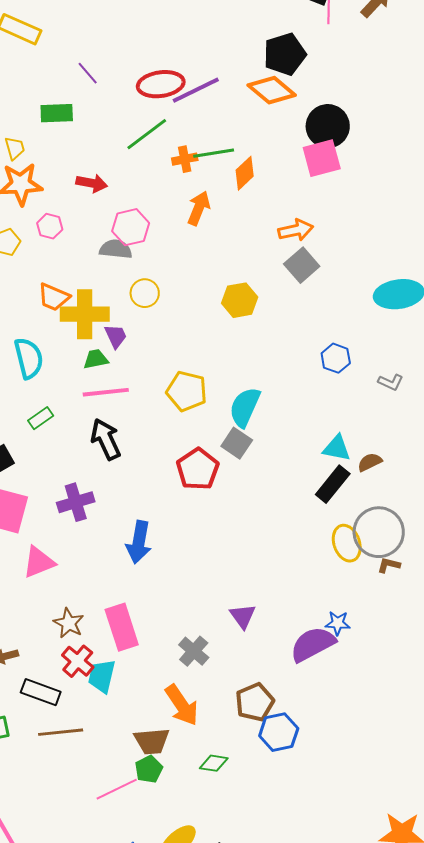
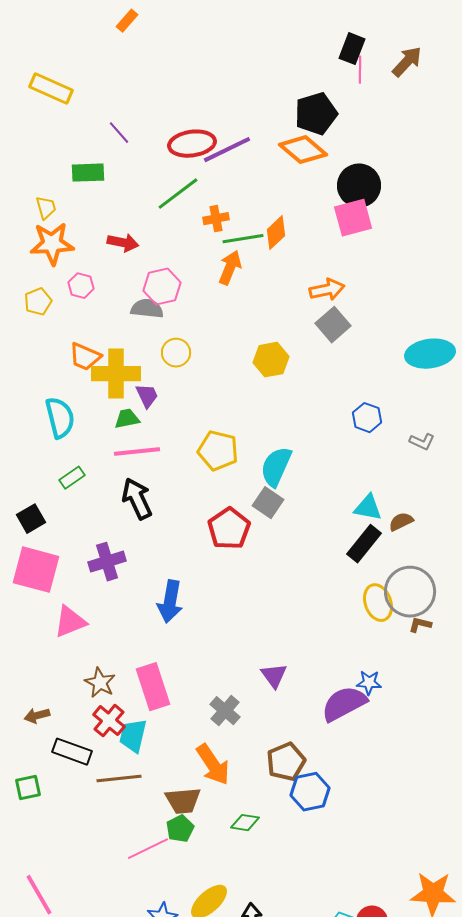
green line: (214, 153) -> (243, 239), moved
brown line: (61, 732) -> (119, 779), moved

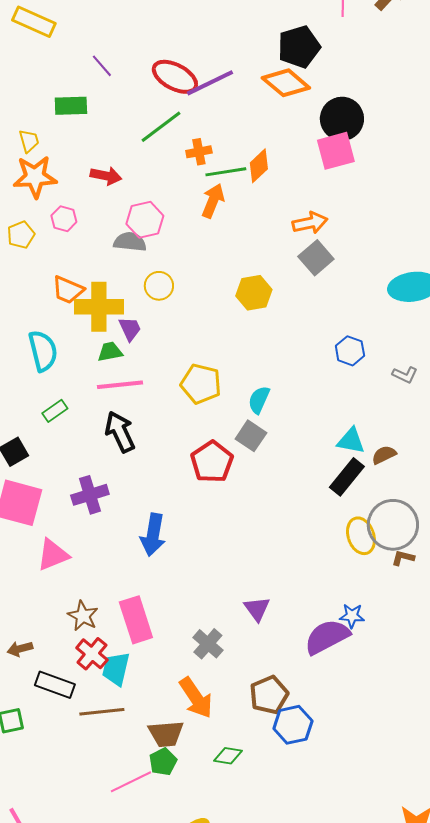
red ellipse: (192, 144) -> (175, 77), turned 36
cyan semicircle: (276, 467) -> (259, 400), size x0.7

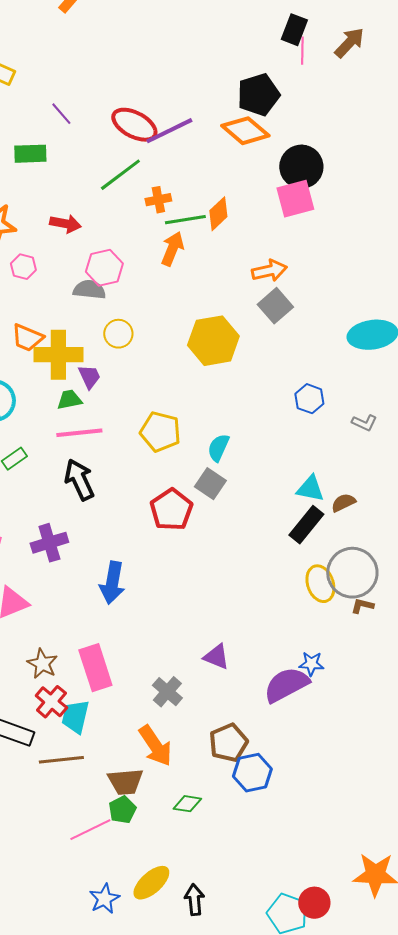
yellow hexagon: (254, 293) -> (213, 341), size x1.4
purple triangle: (257, 609) -> (216, 657), turned -32

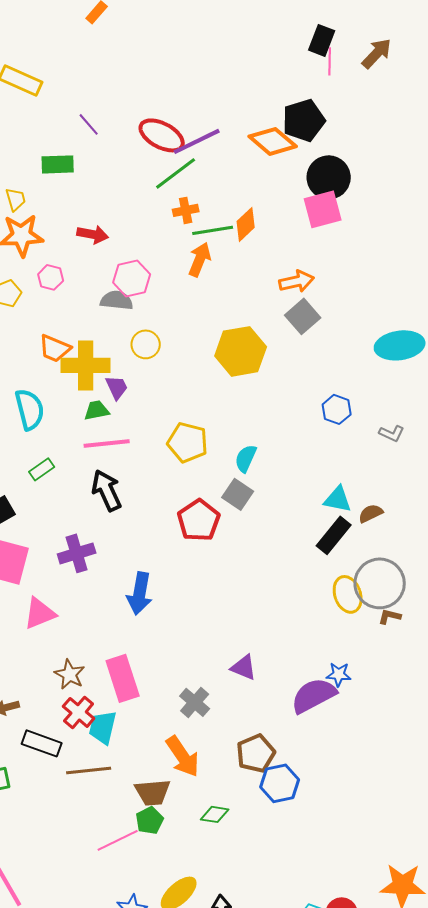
black pentagon: (258, 95) -> (304, 120), moved
green line: (120, 175) -> (176, 173), moved

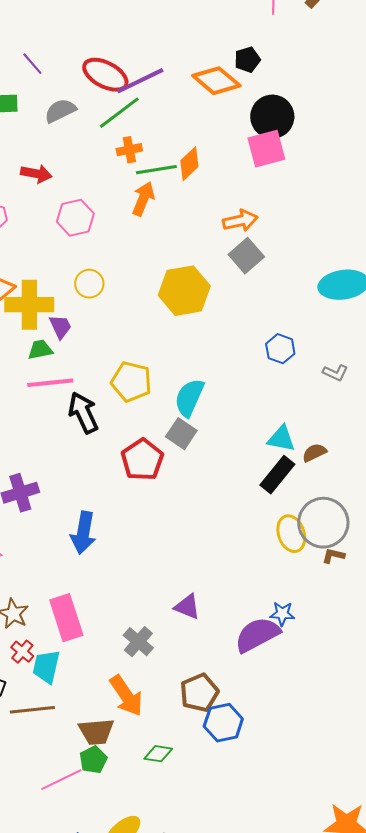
black pentagon: (304, 120) -> (247, 60), size x0.6
gray semicircle: (117, 300) -> (60, 111), moved, turned -32
cyan semicircle: (246, 458) -> (189, 398), size x1.4
black arrow: (107, 490) -> (83, 413), moved
red cross: (79, 712) -> (22, 652), size x0.7

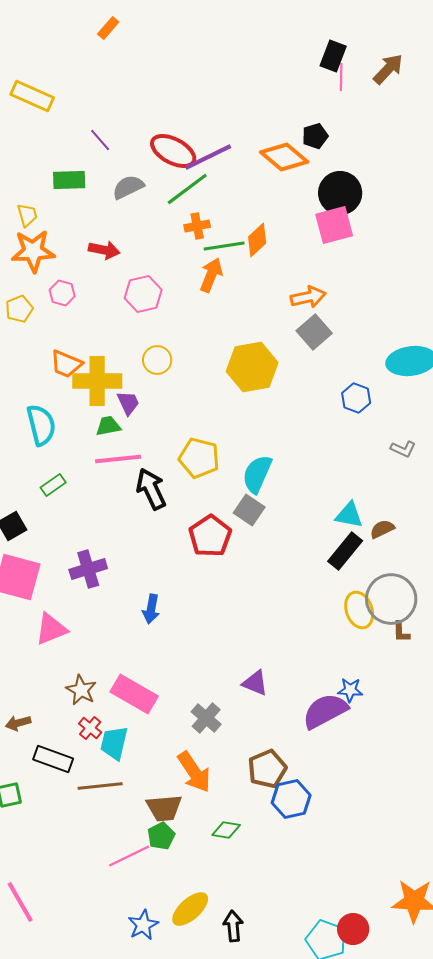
blue hexagon: (280, 349) -> (356, 398), moved
blue arrow: (83, 533) -> (151, 609), size x0.7
brown L-shape: (333, 556) -> (401, 632), turned -105
pink rectangle: (66, 618) -> (134, 694), turned -42

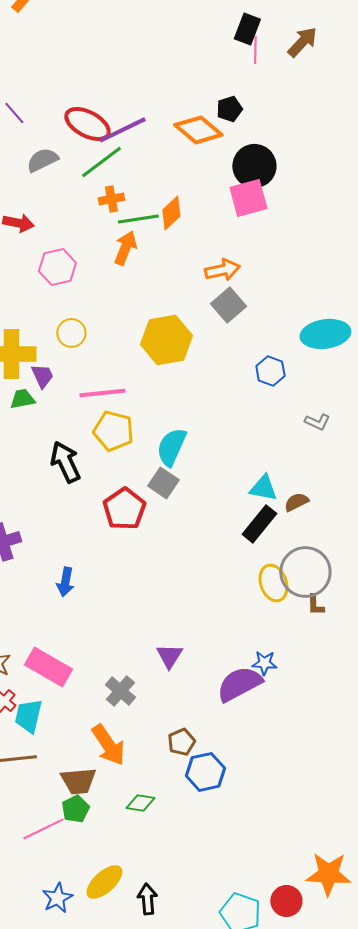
pink line: (118, 459) -> (102, 393), moved
purple triangle: (255, 683) -> (169, 656), turned 40
brown pentagon: (267, 769) -> (181, 742), size x0.7
red circle: (353, 929) -> (286, 901), moved

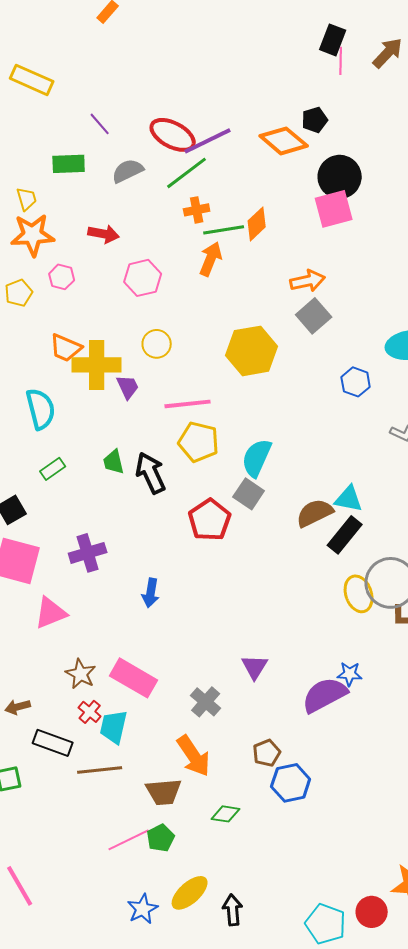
green trapezoid: (22, 399) -> (114, 462), moved, turned -92
brown semicircle: (296, 502) -> (315, 513), moved, size x1.5
green pentagon: (75, 809) -> (161, 838), moved

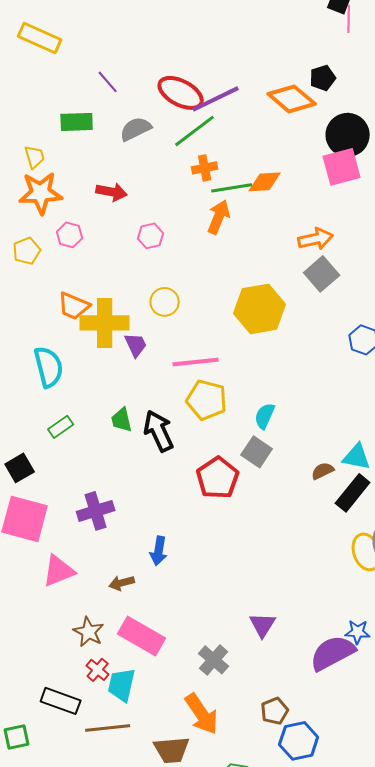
orange diamond: (257, 224) -> (265, 182), turned 40
pink hexagon: (143, 278) -> (151, 236), size x0.7
cyan semicircle: (257, 458) -> (265, 416), size x0.7
brown semicircle: (315, 513) -> (323, 471), size x0.6
brown arrow: (18, 707) -> (122, 583), moved

